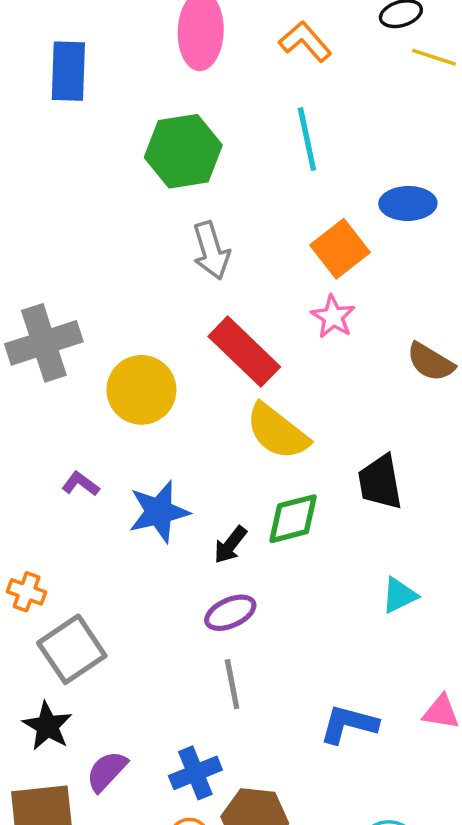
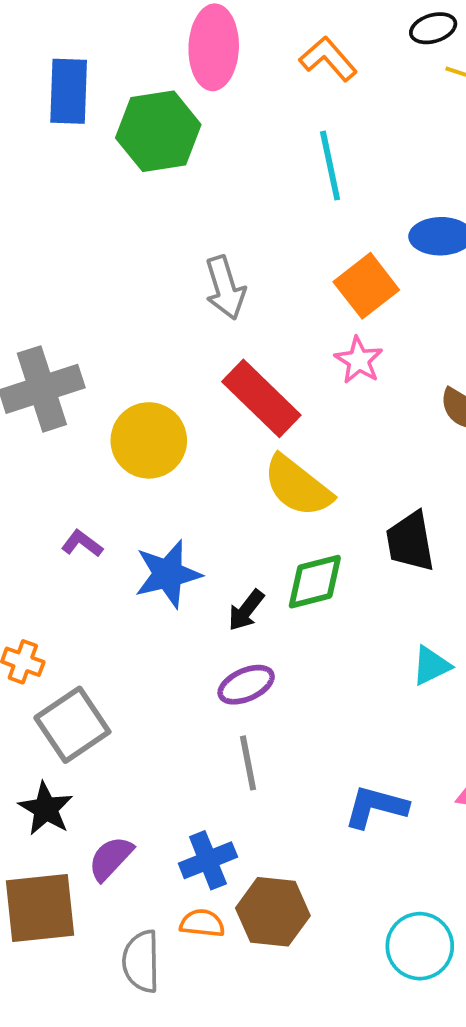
green hexagon: (183, 151) -> (158, 131), moved

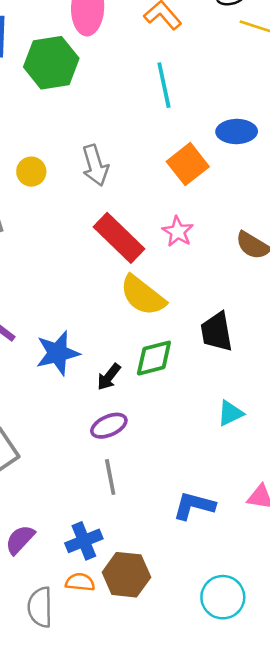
pink star: (359, 360) -> (178, 232), moved
yellow circle: (149, 440) -> (31, 172), moved, size x0.6

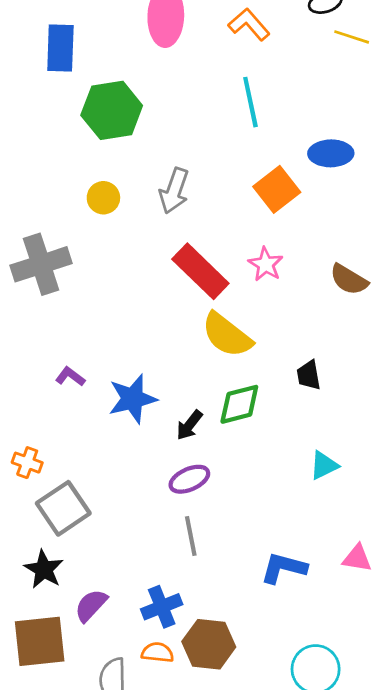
green hexagon: (51, 63) -> (112, 110), moved
gray arrow: (95, 165) -> (174, 191), turned 36
black trapezoid: (217, 332) -> (309, 375), size x0.7

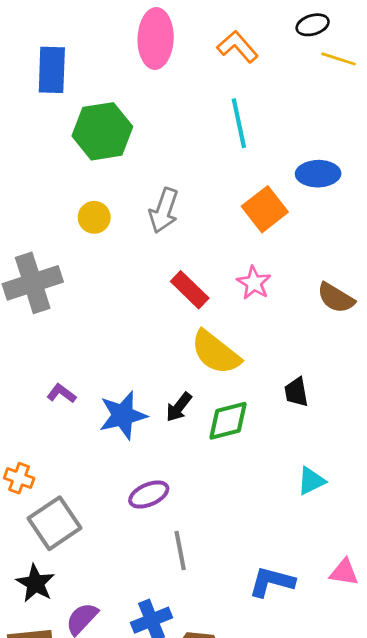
red rectangle: (200, 271) -> (190, 290), size x0.7
black arrow: (189, 425) -> (179, 407), moved
purple ellipse: (189, 479) -> (149, 494), moved

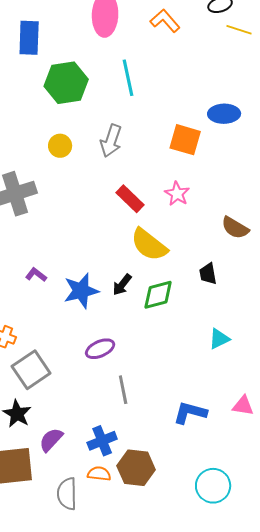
cyan line: (239, 123) -> (128, 78), moved
orange square: (265, 209) -> (185, 140), turned -36
brown semicircle: (336, 298) -> (235, 228), moved

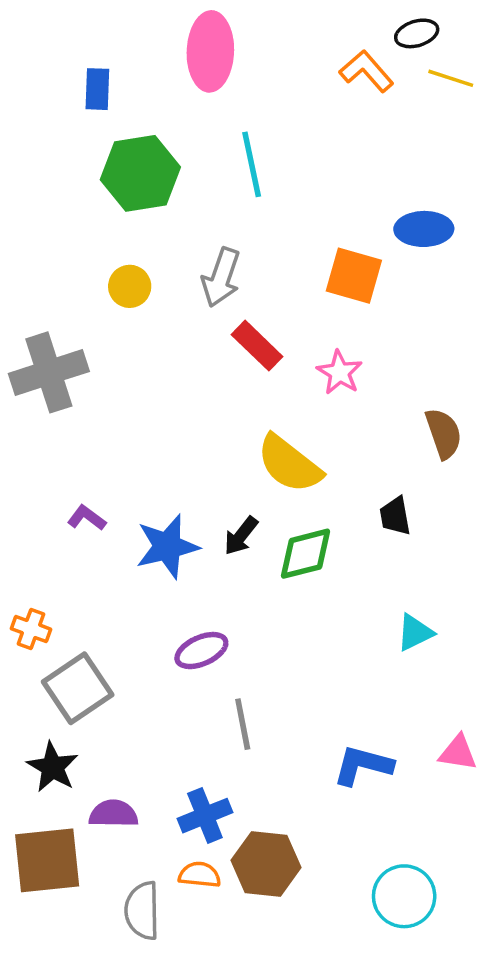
orange L-shape: (165, 21) -> (366, 71), moved
blue rectangle: (29, 38) -> (97, 89), moved, size x0.7
red rectangle: (130, 199) -> (257, 346), moved
brown semicircle: (235, 228) -> (444, 433), turned -140
purple semicircle: (51, 440) -> (114, 814), turned 48

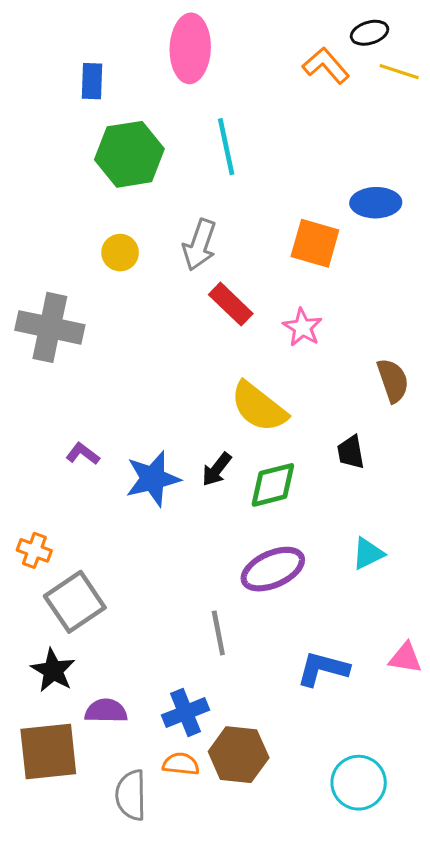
gray cross: (49, 372) -> (50, 327), turned 30
purple ellipse: (201, 651) -> (273, 569), moved, size x1.4

